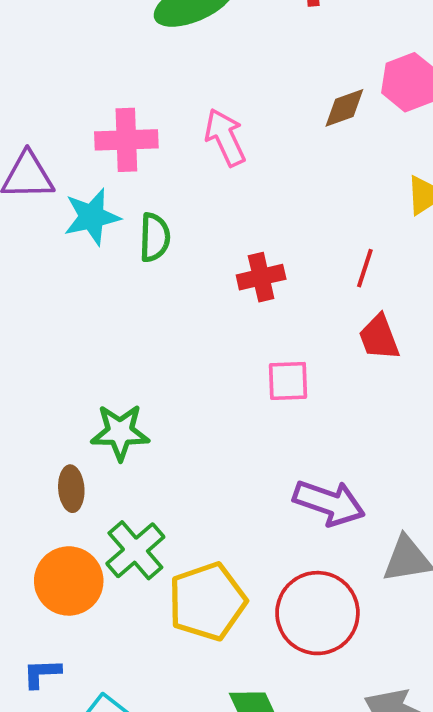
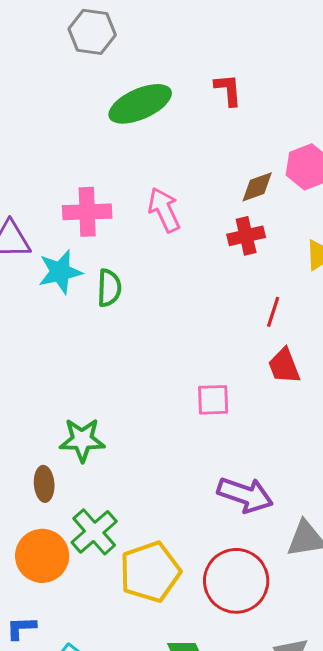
red cross: (261, 277) -> (246, 236), moved

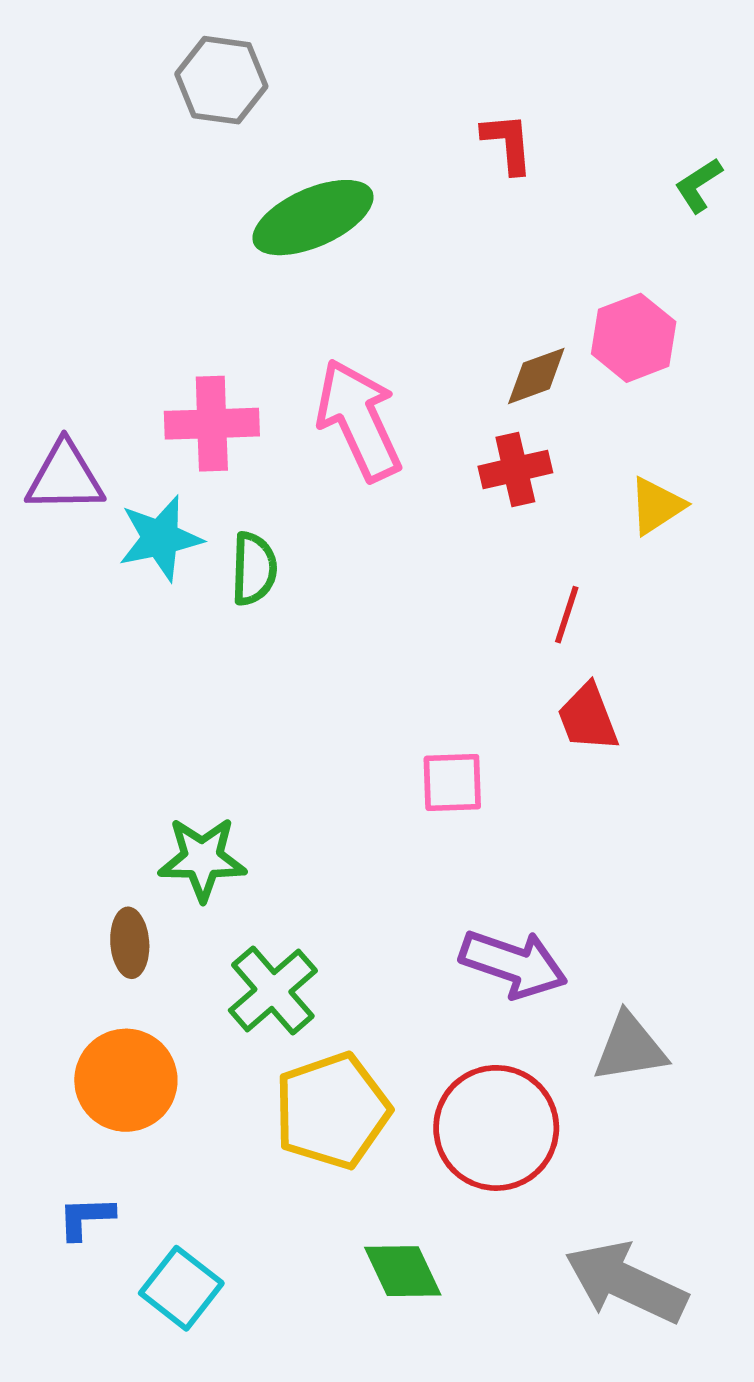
red L-shape: (228, 90) -> (508, 143), moved
pink arrow: (164, 210) -> (359, 420), size x1.4
green cross: (94, 532) -> (273, 991), moved

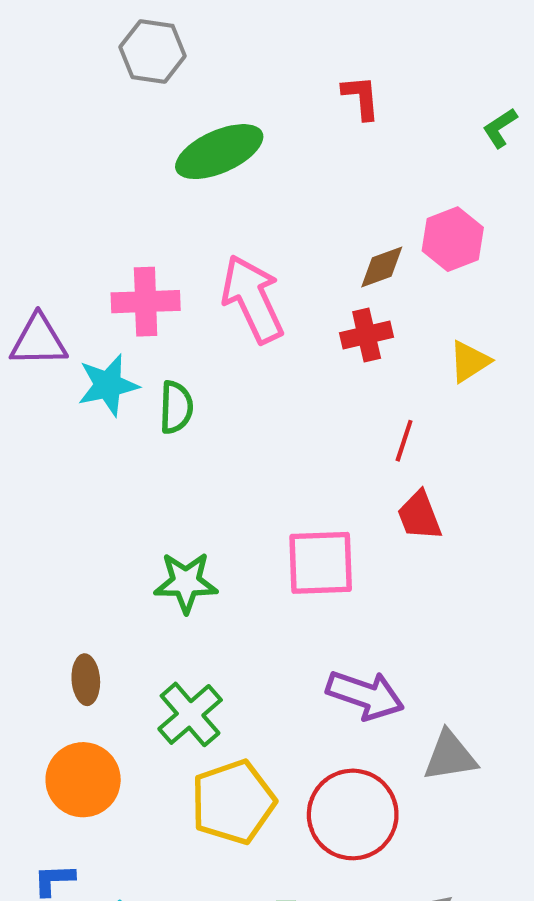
pink square: (452, 782) -> (321, 563), size x1.5
green star: (202, 859) -> (186, 582), moved

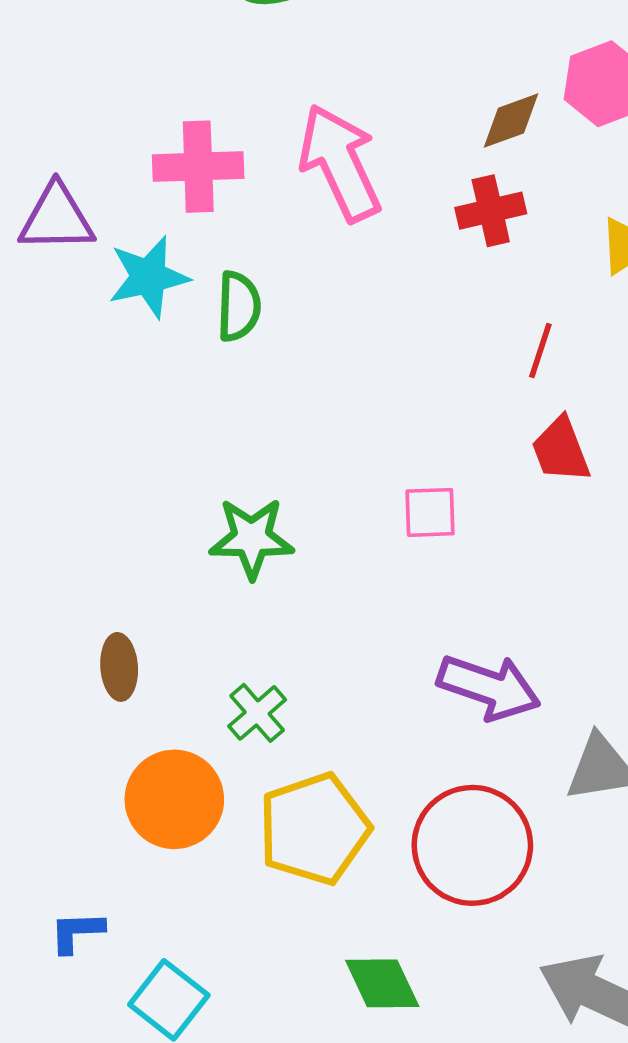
pink square: (321, 563) -> (430, 512), size x0.6
green cross: (190, 714) -> (257, 713), size x0.7
orange circle: (83, 780) -> (174, 799), moved

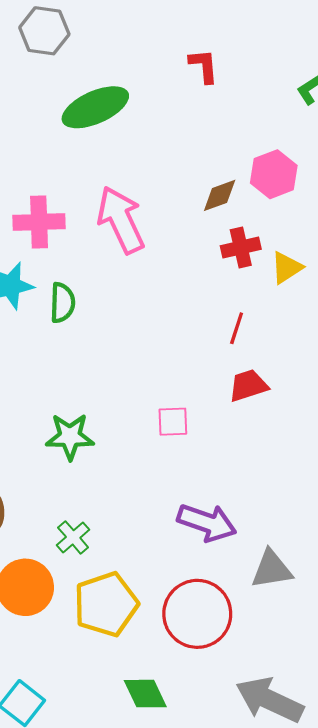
red cross: (491, 211) -> (241, 247), moved
red trapezoid: (561, 450) -> (248, 386), turned 93

